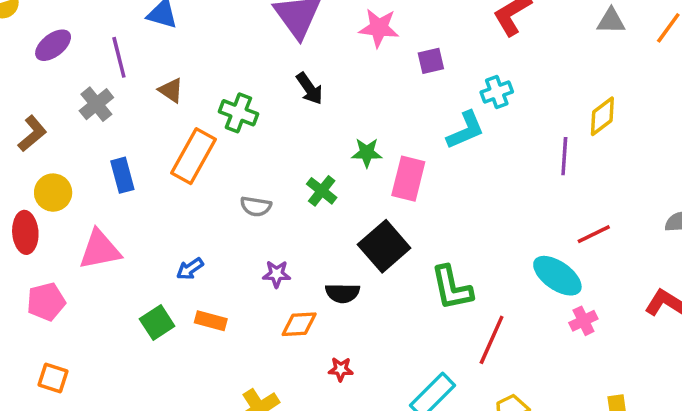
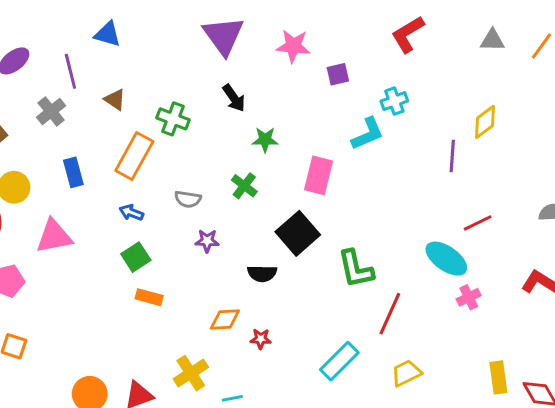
green star: (367, 153) -> (265, 140), moved
blue arrow: (190, 269) -> (131, 213), moved, turned 55
purple star: (277, 274) -> (207, 241), moved
green square: (157, 323) -> (136, 257), moved
orange diamond: (299, 324) -> (225, 320), moved

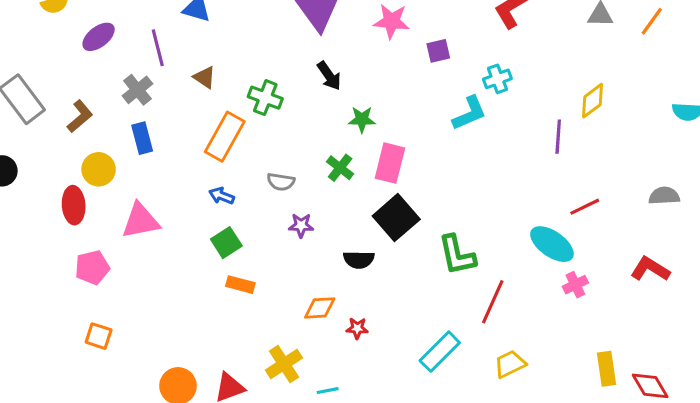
blue rectangle: (73, 172) -> (142, 138), moved
pink rectangle: (319, 175) -> (390, 163), moved

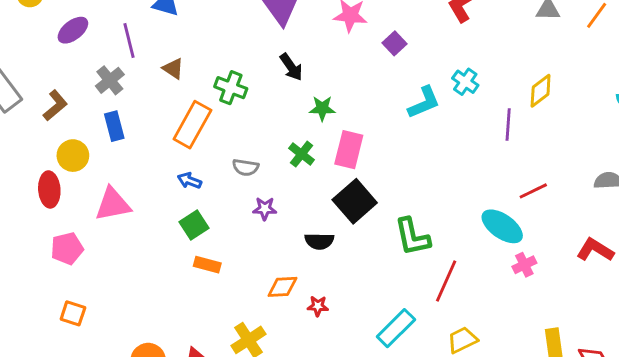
purple square: (438, 51) -> (395, 43), turned -30
cyan cross: (497, 79) -> (465, 82), moved, turned -35

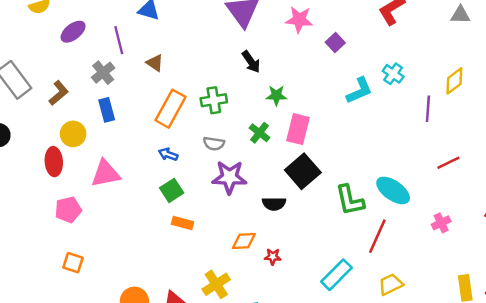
green cross: (231, 88) -> (214, 100), moved, turned -30
purple star: (265, 209) -> (229, 177), size x1.8
cyan ellipse: (502, 226) -> (393, 190), moved

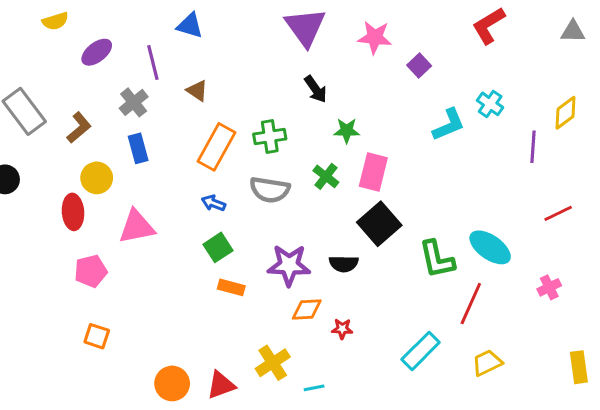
gray semicircle: (214, 144) -> (270, 190), size x1.5
purple star: (229, 177) -> (289, 265), moved

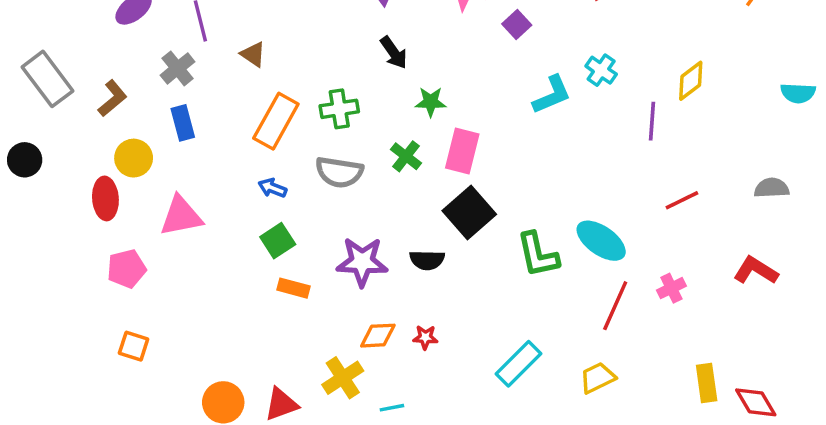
red line: (471, 304) -> (615, 306), moved
orange diamond: (307, 310) -> (378, 336), moved

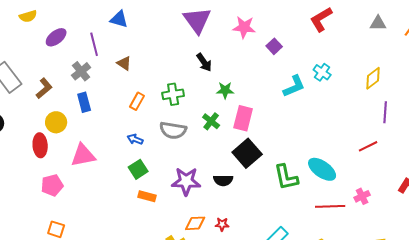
orange rectangle: (276, 121) -> (137, 101), size x0.6
purple line: (652, 121) -> (385, 112), moved
red line: (615, 306) -> (330, 206), turned 64

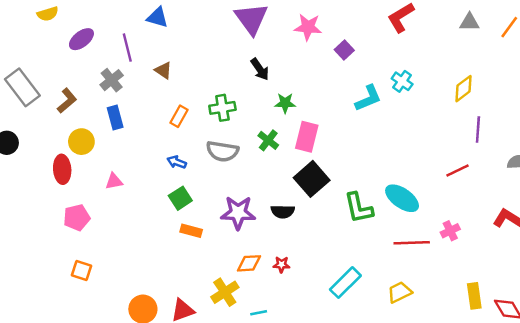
pink triangle: (83, 155) -> (114, 181), size x0.6

